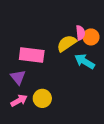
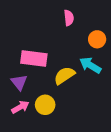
pink semicircle: (80, 33) -> (69, 18), moved
yellow semicircle: (67, 43) -> (64, 75), moved

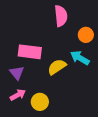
pink semicircle: (69, 18) -> (61, 16), size x1.5
yellow circle: (45, 105) -> (40, 102), moved

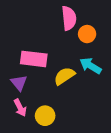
orange circle: (86, 35) -> (87, 34), moved
pink arrow: (18, 95) -> (20, 108), turned 91

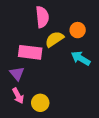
pink semicircle: (69, 18) -> (42, 17), moved
yellow semicircle: (64, 76) -> (54, 39), moved

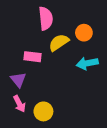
pink rectangle: (30, 52) -> (33, 57), size x0.7
cyan arrow: (81, 58) -> (87, 63), turned -42

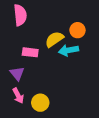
pink semicircle: (46, 18) -> (20, 15), moved
cyan arrow: (87, 63) -> (68, 50), moved

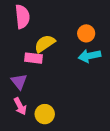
yellow semicircle: (54, 39) -> (45, 43), moved
cyan arrow: (68, 50) -> (90, 56), moved

